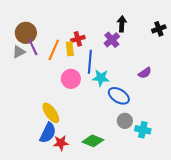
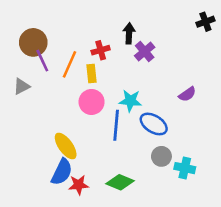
black arrow: (122, 24) -> (129, 33), moved
black cross: (159, 29) -> (205, 22), moved
yellow rectangle: (70, 49) -> (92, 73), moved
gray triangle: (19, 52) -> (22, 86), moved
blue line: (90, 62) -> (116, 125), moved

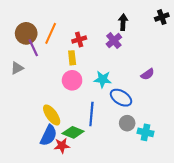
black arrow: (129, 33) -> (123, 22), moved
orange line: (70, 64) -> (51, 33), moved
blue line: (116, 125) -> (91, 114), moved
green diamond: (120, 182) -> (73, 132), moved

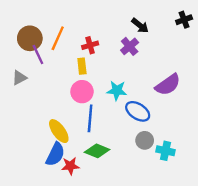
black arrow: (123, 22) -> (140, 26), turned 126
purple semicircle: (148, 74) -> (168, 85), size x1.6
blue line: (91, 114) -> (90, 118), moved
green diamond: (73, 132) -> (97, 151), moved

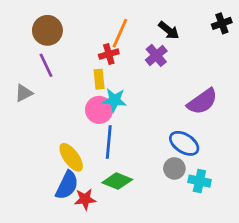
brown circle: (30, 38) -> (47, 30), moved
orange line: (58, 38) -> (120, 33), moved
cyan star: (117, 90) -> (114, 100), moved
blue ellipse: (138, 111) -> (184, 143), moved

